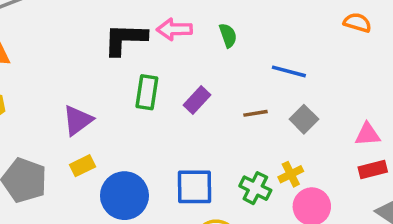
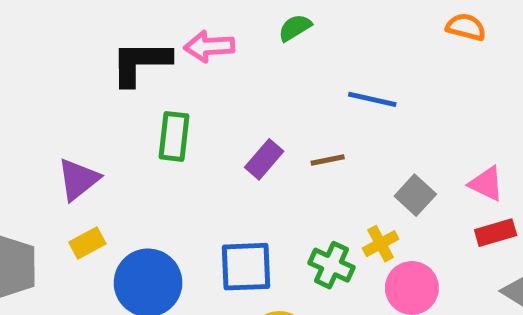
green semicircle: (228, 35) -> (295, 28), moved, turned -100
purple rectangle: (197, 100) -> (264, 159), moved
gray square: (304, 119) -> (415, 195), moved
pink triangle: (368, 134) -> (486, 184), turned 32

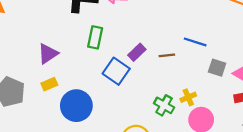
blue line: (372, 99) -> (195, 42), moved
gray square: (415, 195) -> (217, 68), moved, turned -30
blue square: (246, 267) -> (116, 71), moved, turned 32

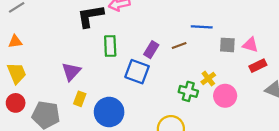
yellow rectangle: (49, 84) -> (80, 99), turned -32

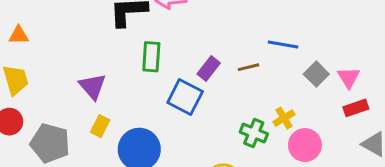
gray square: (227, 45) -> (316, 74), turned 35
pink triangle: (250, 45) -> (349, 77), turned 35
purple triangle: (71, 72) -> (93, 86), turned -30

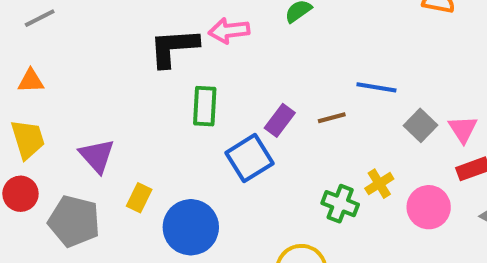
purple triangle: (93, 86) -> (97, 156), moved
blue square: (185, 97) -> (250, 158), turned 32
pink circle: (305, 145) -> (429, 207), moved

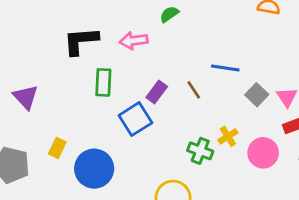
pink arrow: (229, 31) -> (134, 41), moved
brown line: (332, 118) -> (194, 90), turned 72
purple triangle: (97, 156) -> (26, 97), moved

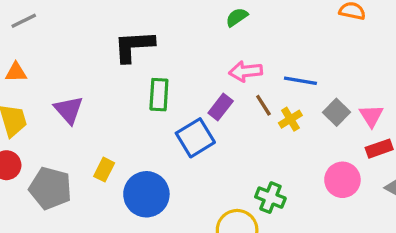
pink arrow: (134, 41) -> (246, 71), moved
yellow cross: (228, 136) -> (290, 119), moved
green cross: (200, 151) -> (270, 198), moved

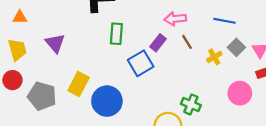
blue line: (300, 81) -> (224, 21), moved
yellow cross: (290, 119) -> (214, 57), moved
yellow rectangle: (104, 170) -> (79, 84), size x1.5

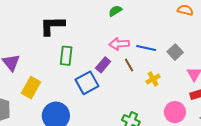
blue line: (224, 21) -> (146, 48), moved
gray square: (236, 47) -> (175, 52), moved
yellow rectangle: (79, 84) -> (31, 88), moved

